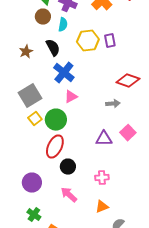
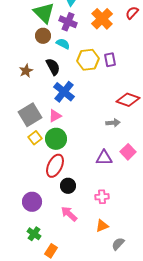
cyan semicircle: (63, 25) -> (63, 44), turned -72
pink triangle: (71, 97) -> (55, 116), moved

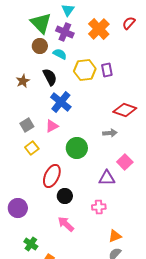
gray square: (30, 115) -> (27, 125), size x0.6
green circle: (56, 139) -> (77, 148), moved
purple triangle: (104, 158) -> (107, 178), moved
purple circle: (32, 202) -> (18, 208), moved
orange triangle: (102, 226) -> (115, 236), moved

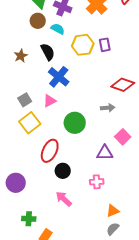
yellow square: (32, 148) -> (30, 123), size x1.5
green cross: (31, 244) -> (29, 219), turned -32

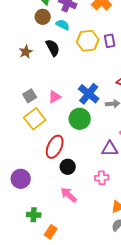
blue cross: (59, 77) -> (89, 94), moved

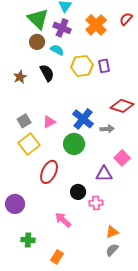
black circle: (68, 167) -> (78, 192), moved
orange rectangle: (51, 232) -> (57, 257), moved

